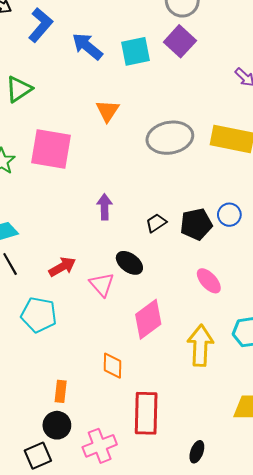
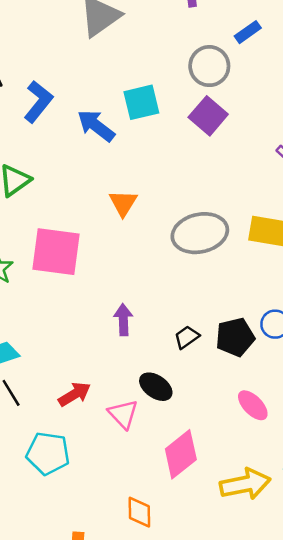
cyan square: (136, 51) -> (141, 102), moved
yellow arrow: (200, 345) -> (245, 484), turned 78

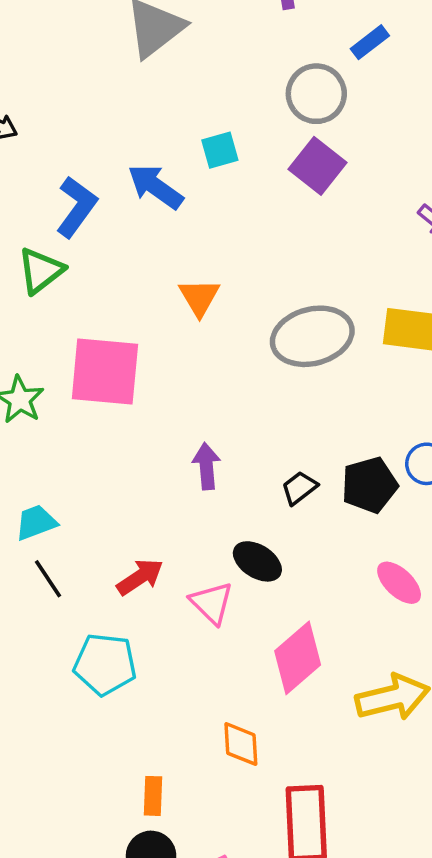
blue L-shape: (38, 102) -> (77, 207), moved
cyan square: (141, 102) -> (220, 150), size x0.7

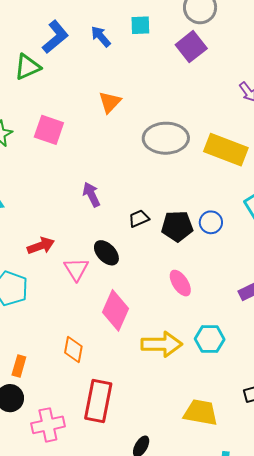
blue arrow: (156, 187) -> (101, 37), size x0.7
pink square: (105, 372) -> (49, 130), size x0.7
purple arrow: (206, 466) -> (91, 195), turned -35
pink diamond: (298, 658) -> (115, 310), turned -39

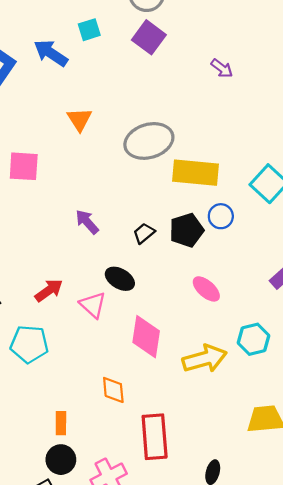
blue arrow: (101, 37) -> (51, 53), size x1.4
yellow rectangle: (226, 150) -> (196, 173), moved

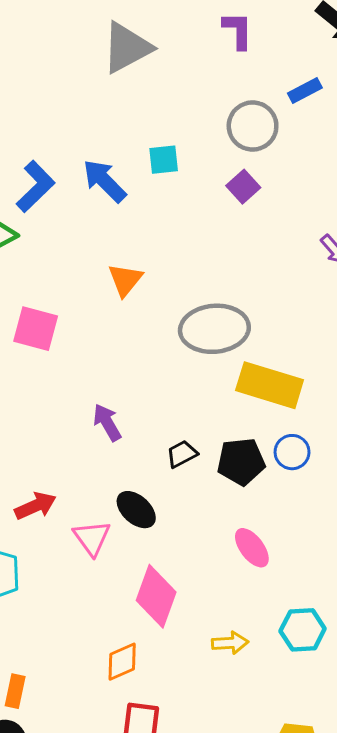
purple square: (149, 37) -> (243, 187), size x0.7
yellow arrow: (205, 359) -> (230, 643), size x0.6
orange diamond: (113, 390) -> (122, 662), moved, turned 60

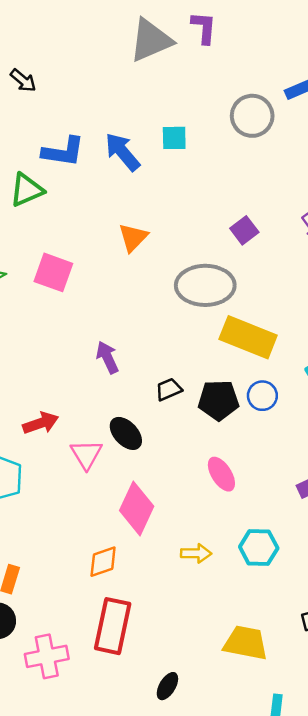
purple L-shape: (238, 30) -> (204, 28), moved
blue L-shape: (35, 186) -> (63, 152), turned 48
purple square: (243, 187) -> (244, 230), moved

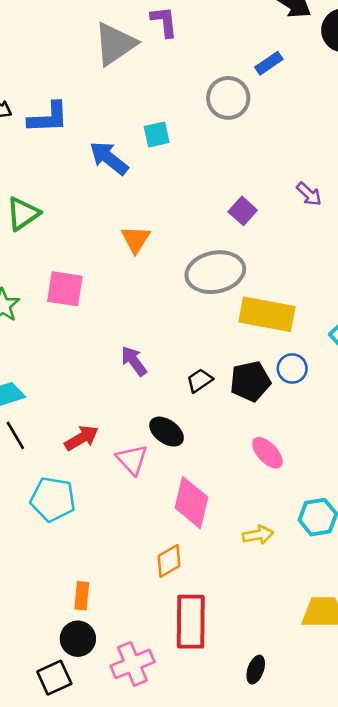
blue L-shape: (63, 152) -> (48, 118), moved

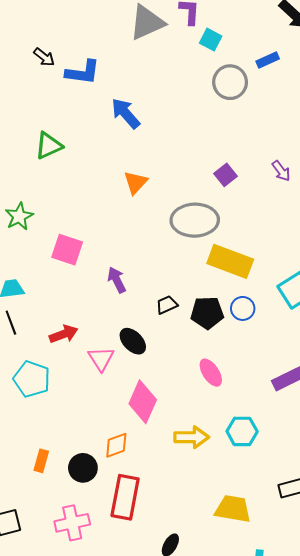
cyan square: (157, 135) -> (211, 40), moved, turned 30
pink square: (65, 289) -> (67, 250), moved
yellow arrow: (258, 535) -> (192, 437), size x1.4
black circle: (78, 639) -> (83, 468), moved

